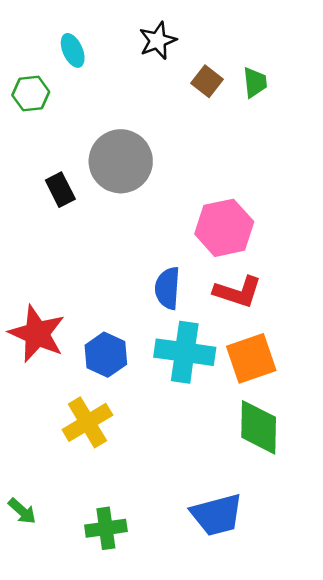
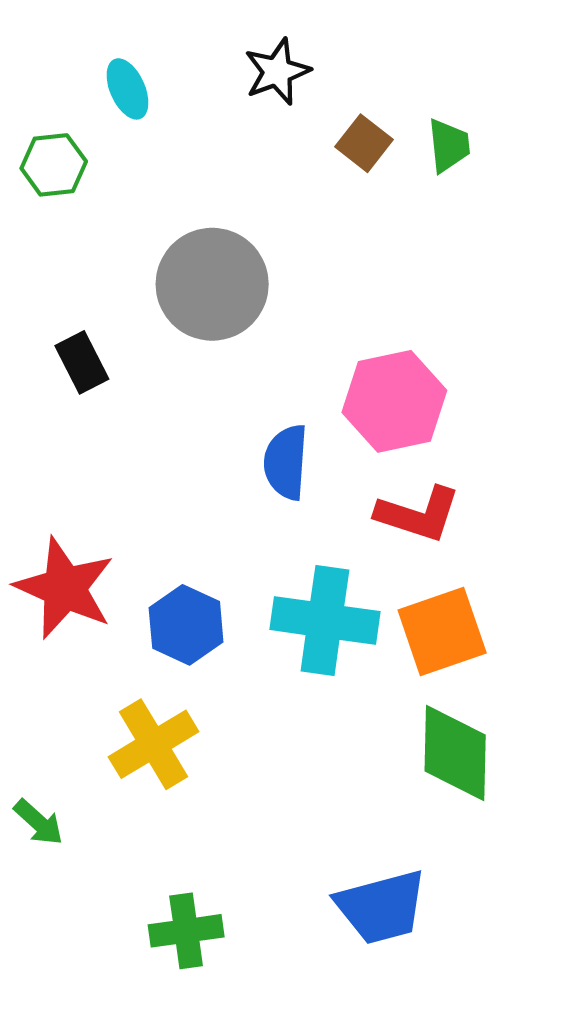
black rectangle: (60, 190) -> (82, 362), moved
blue semicircle: (167, 288) -> (286, 462), moved
green arrow: (22, 511) -> (39, 822), moved

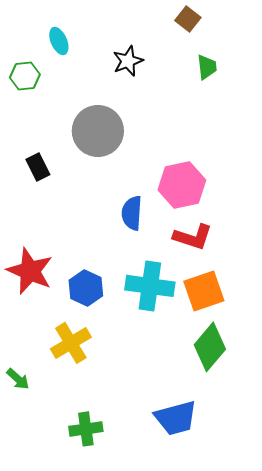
black star: (277, 72) -> (128, 61), moved
brown square: (364, 143) -> (188, 19), moved
green diamond: (455, 753) -> (210, 347), turned 39

